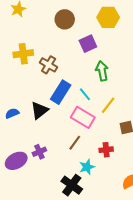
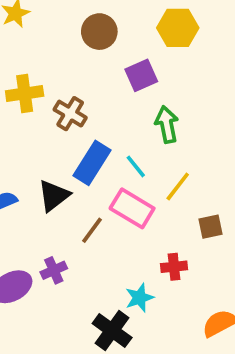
brown line: (75, 143) -> (92, 230), moved

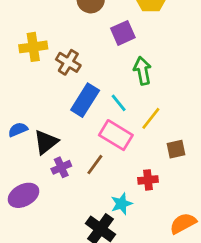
black triangle: (54, 196) -> (46, 142), moved
brown line: (92, 230) -> (95, 165), moved
purple cross: (54, 270) -> (61, 167), moved

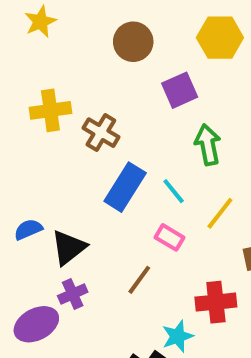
pink rectangle: (116, 135) -> (170, 237), size x0.6
purple cross: (61, 167) -> (73, 294), moved
red cross: (148, 180) -> (216, 302), size x1.4

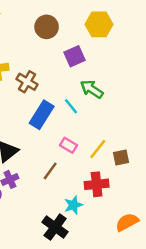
green arrow: (208, 145) -> (92, 89), turned -45
cyan line: (174, 191) -> (71, 106), moved
yellow line: (220, 213) -> (98, 149), moved

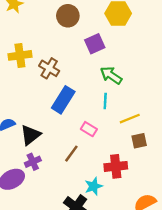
cyan line: (71, 106) -> (105, 101), moved, turned 42
yellow line: (98, 149) -> (130, 119), moved, turned 30

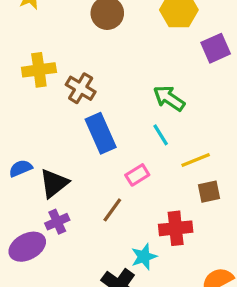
purple square: (95, 44) -> (216, 48), moved
blue rectangle: (63, 100) -> (101, 133), turned -56
cyan line: (105, 101) -> (161, 135), turned -35
pink rectangle: (89, 129) -> (137, 175), turned -63

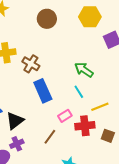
brown square: (209, 192) -> (108, 136), moved, turned 32
red cross: (176, 228) -> (85, 126), moved

